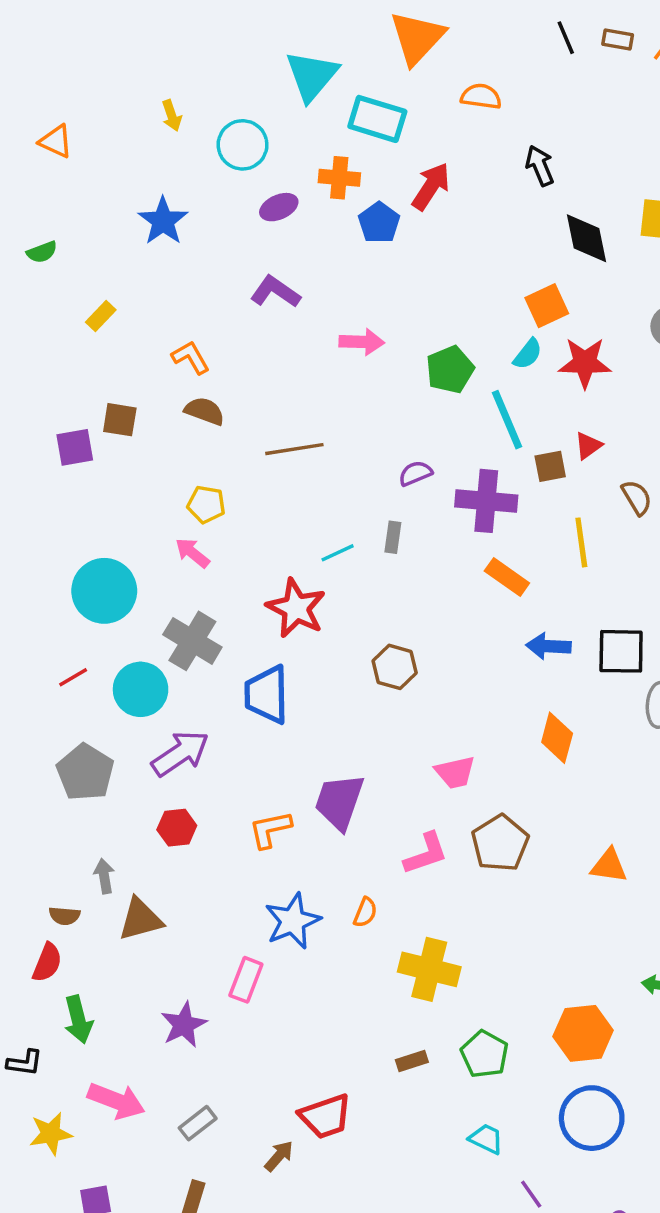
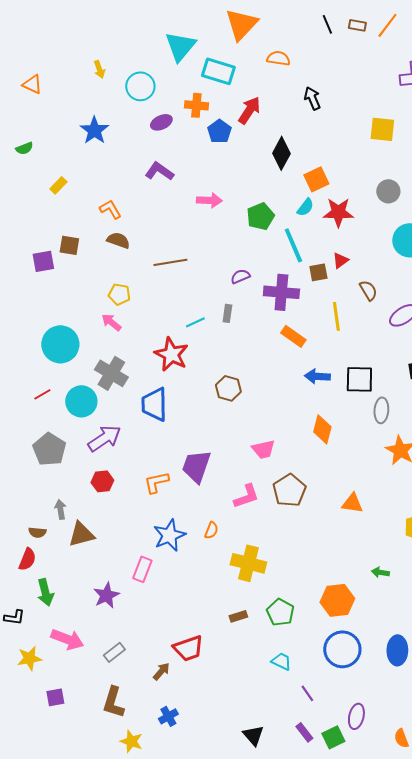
black diamond: (587, 238) -> (281, 153), moved, turned 40

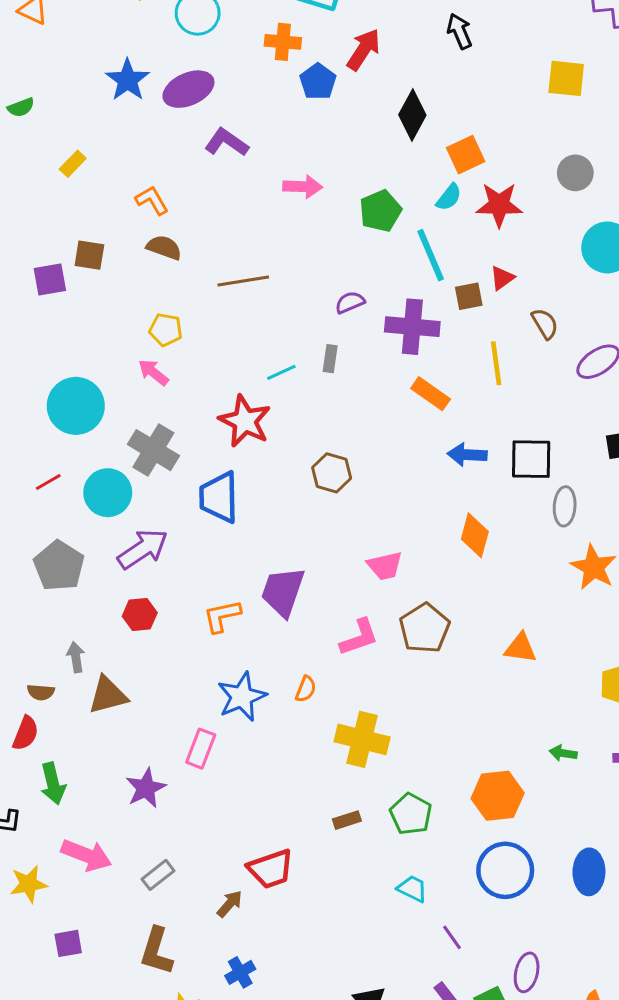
purple ellipse: (161, 122) -> (188, 89), moved, size x1.5

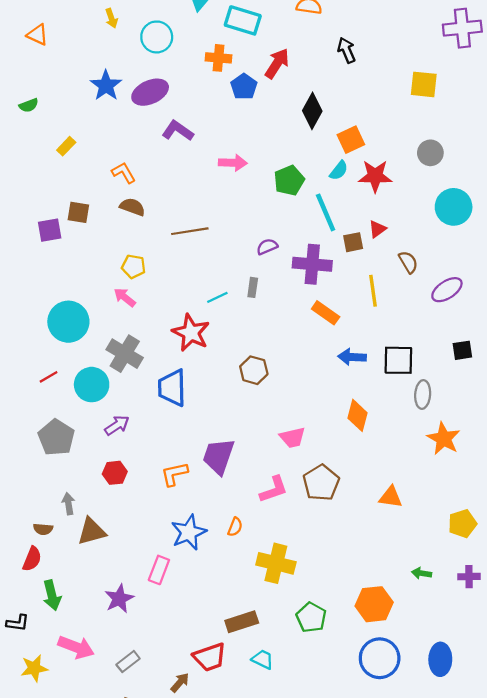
purple arrow: (143, 549) -> (117, 425), size x0.7
brown rectangle: (347, 820) -> (242, 622), moved, size x1.6
cyan trapezoid: (412, 889) -> (263, 659), moved

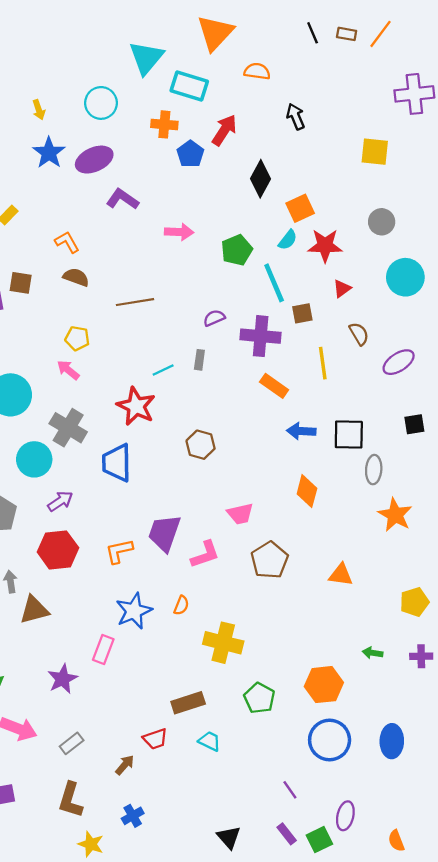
yellow arrow: (111, 18) -> (39, 110), moved
red triangle: (377, 229) -> (342, 289), moved
red hexagon: (115, 473) -> (58, 550), size x1.6
pink L-shape: (274, 489) -> (205, 554), moved
red trapezoid: (210, 657) -> (155, 739), size x0.7

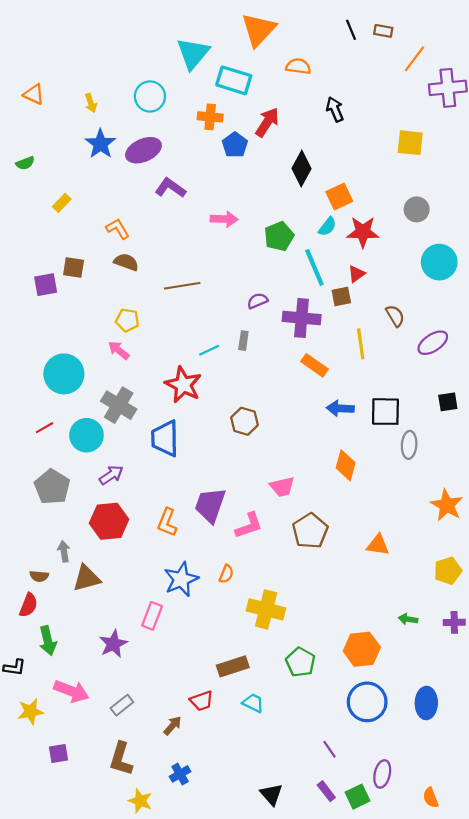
orange line: (380, 34) -> (414, 59), moved
red triangle: (342, 289) -> (356, 274), moved
orange star: (395, 515) -> (447, 505), moved
orange L-shape: (119, 551) -> (167, 522), turned -56

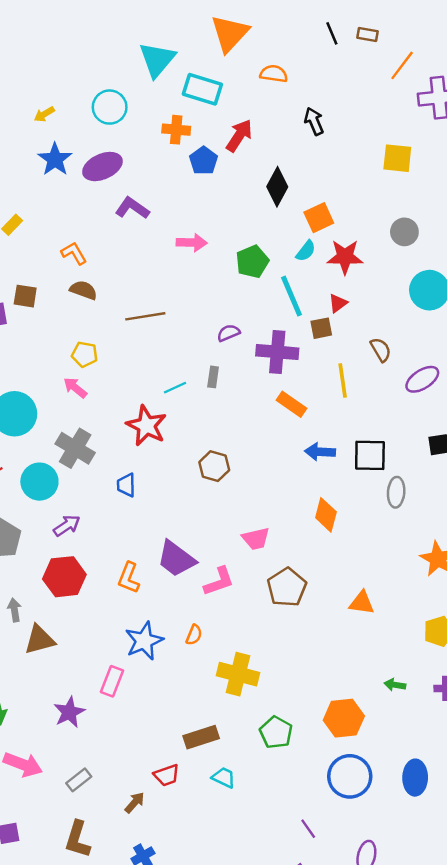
yellow arrow: (91, 103) -> (44, 114), turned 78
blue trapezoid: (165, 438) -> (126, 485), size x0.6
purple trapezoid: (210, 505) -> (176, 559), turned -72

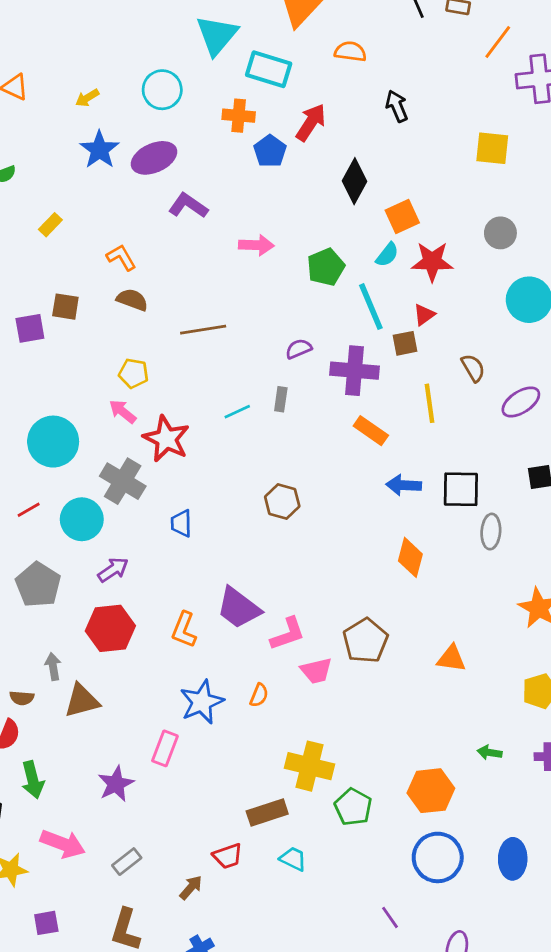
red star: (146, 426) -> (166, 439), moved
pink trapezoid: (256, 539) -> (316, 671), moved
yellow cross: (238, 674) -> (309, 766), moved

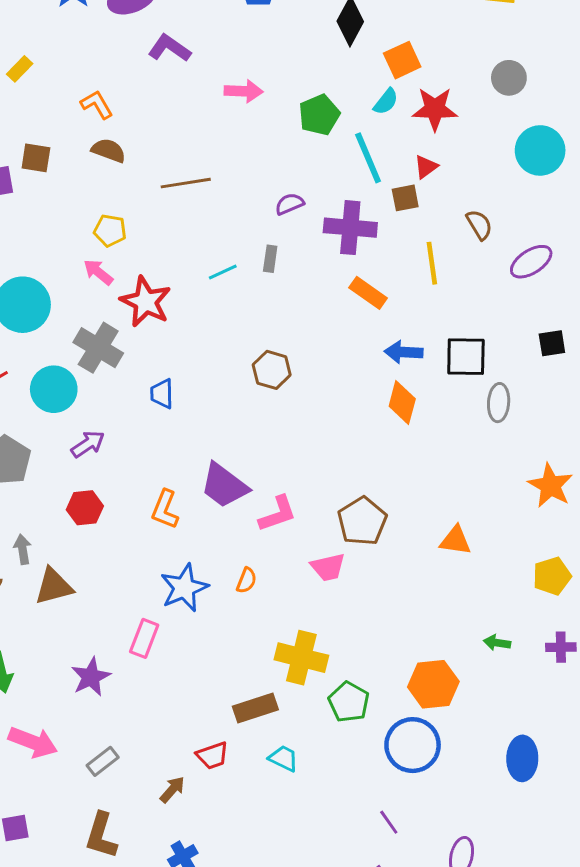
orange diamond: (410, 557) -> (402, 403), moved
red hexagon: (110, 628) -> (85, 508), size x0.7
pink trapezoid: (316, 671) -> (328, 567), moved
blue circle: (438, 857) -> (413, 745), moved

